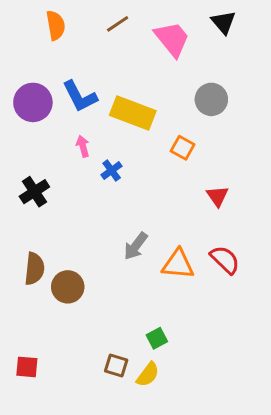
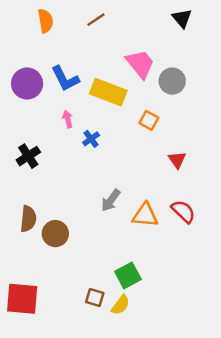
pink trapezoid: (172, 39) -> (140, 64), moved
green square: (157, 338) -> (128, 275), size x1.5
red square: (27, 367) -> (22, 299), size x1.8

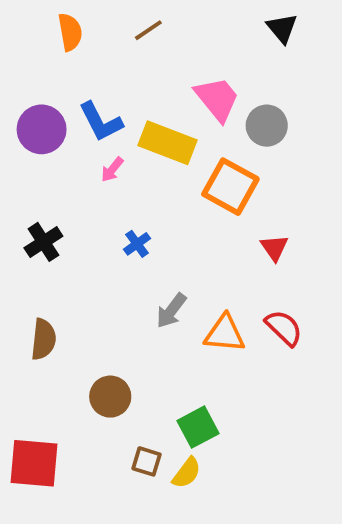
pink arrow: (68, 119) -> (112, 169), moved, turned -126
orange square: (149, 120) -> (230, 187), size x1.8
blue cross: (91, 139) -> (137, 244), moved
brown circle: (55, 234) -> (110, 397), moved

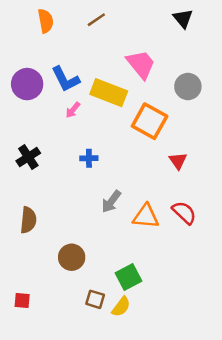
gray circle: (267, 126) -> (188, 86), moved
blue cross: (137, 244) -> (89, 158), turned 35
red square: (34, 463) -> (22, 301), size x0.5

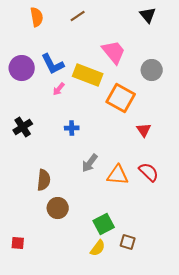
brown semicircle: (28, 220) -> (44, 180), moved
brown square: (95, 299) -> (128, 242), moved

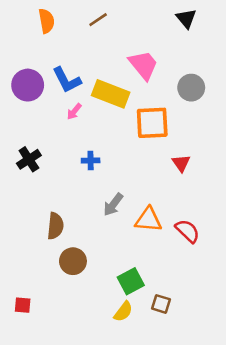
orange square: (121, 98) -> (152, 123), turned -32
red semicircle: (149, 172) -> (187, 231), moved

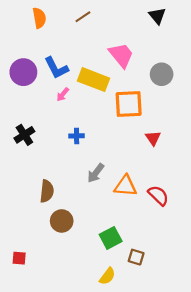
yellow semicircle: (123, 311) -> (107, 276), moved

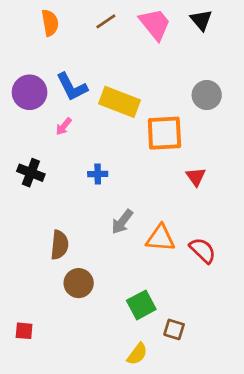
pink trapezoid: (121, 55) -> (155, 24), moved
pink arrow: (63, 94) -> (64, 126), moved
black cross: (24, 135) -> (31, 173), turned -36

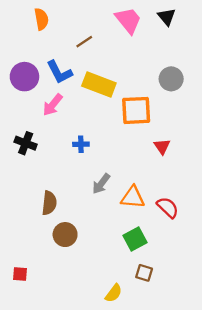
brown line: (106, 21) -> (84, 42), moved
pink arrow: (64, 126) -> (53, 105), size x1.5
green square: (141, 305) -> (135, 239), moved

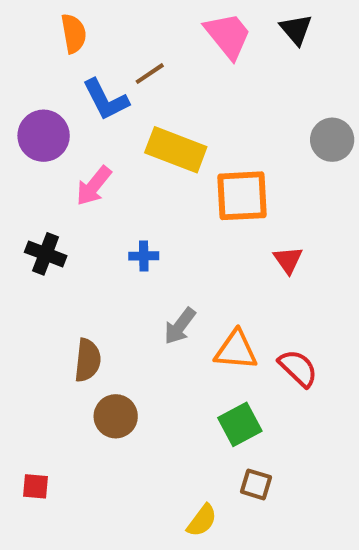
blue L-shape: (59, 72) -> (106, 100), moved
gray circle: (171, 79) -> (332, 140), moved

